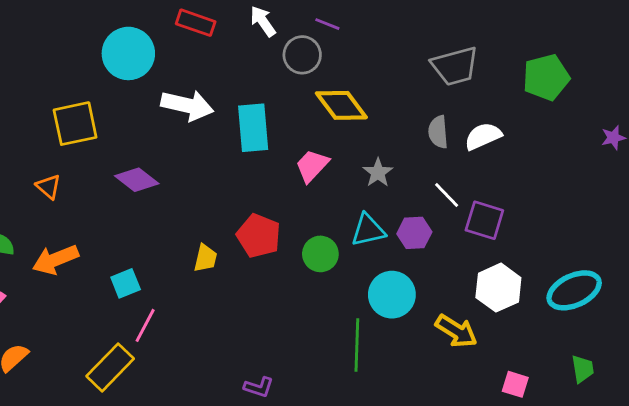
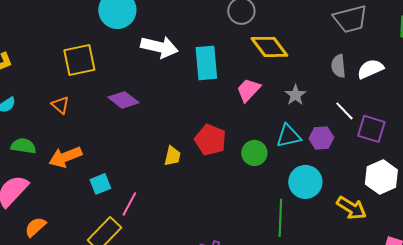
cyan square: (126, 283) -> (100, 184), moved

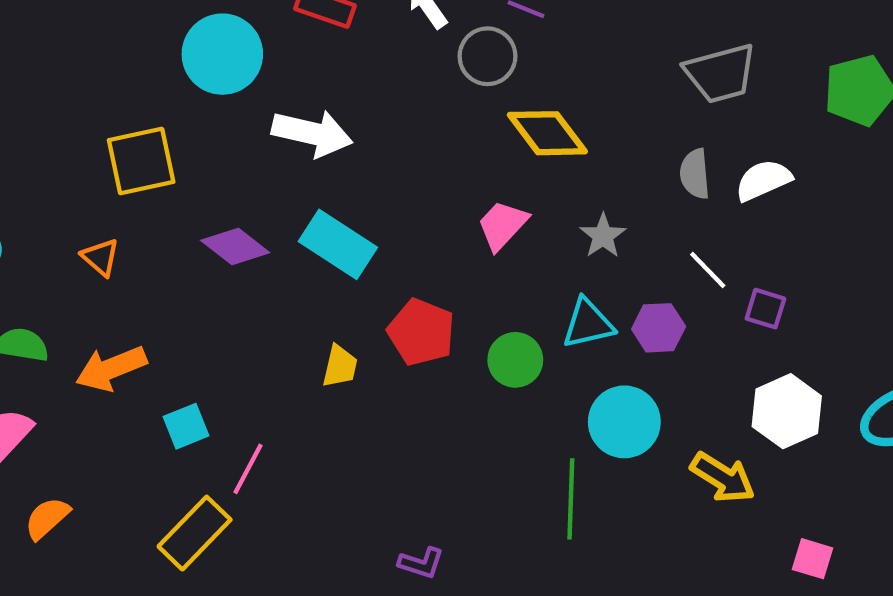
cyan rectangle: (206, 63) -> (338, 244), moved, turned -52
purple square: (371, 129) -> (765, 309), size x0.7

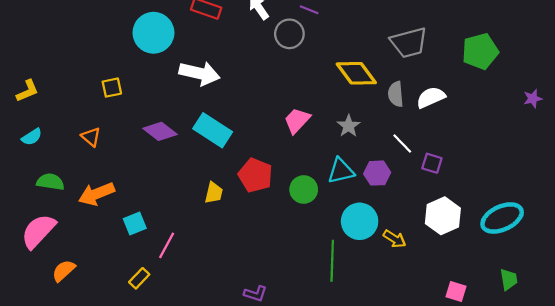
yellow diamond: (547, 133) -> (356, 73), moved
yellow square: (141, 161) -> (112, 88), size x0.6
yellow arrow: (723, 477) -> (395, 239), moved, size x0.7
yellow rectangle: (195, 533) -> (139, 278), size x0.6

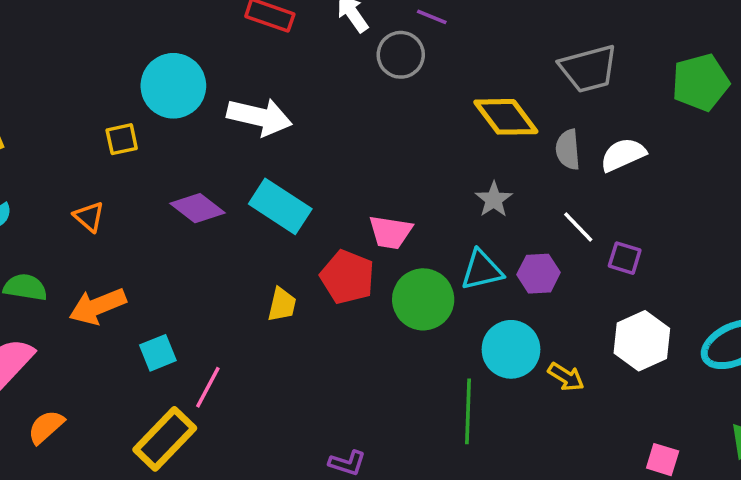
cyan circle: (153, 33) -> (173, 86), moved
pink trapezoid: (297, 120) -> (390, 232), moved, turned -124
green circle: (304, 189) -> (423, 299), size x1.4
yellow rectangle: (139, 278) -> (165, 439), size x1.8

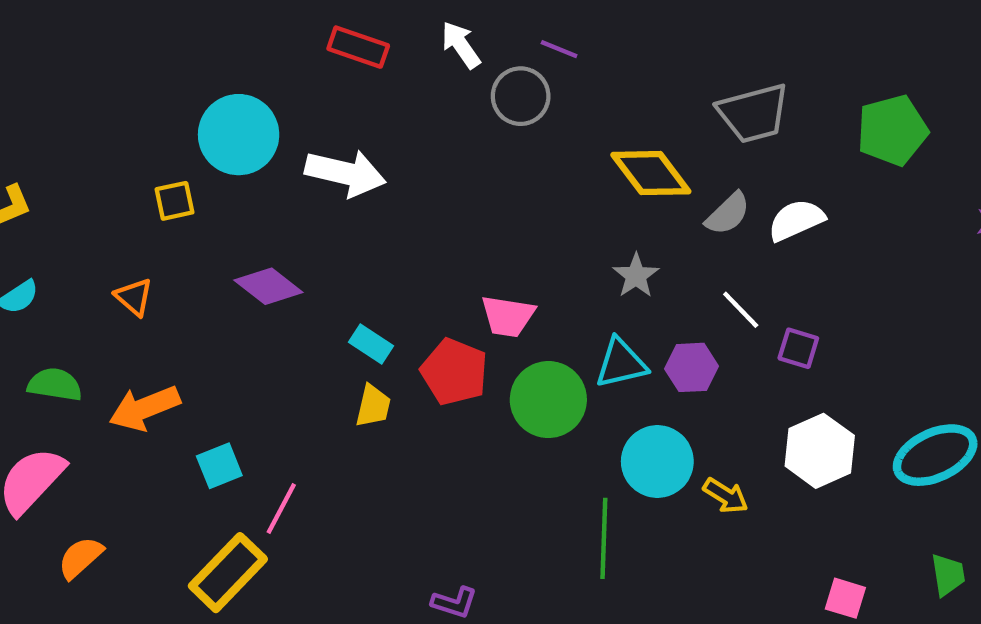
gray semicircle: (568, 150) -> (728, 214), turned -129
cyan rectangle: (280, 206) -> (371, 344), moved, size x0.6

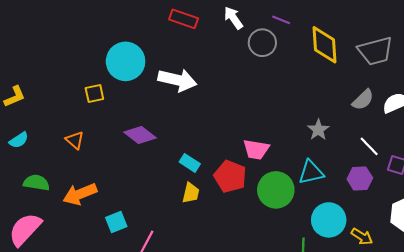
yellow diamond: (651, 173) -> (325, 45), moved, turned 33
purple hexagon: (692, 367) -> (360, 178), moved

